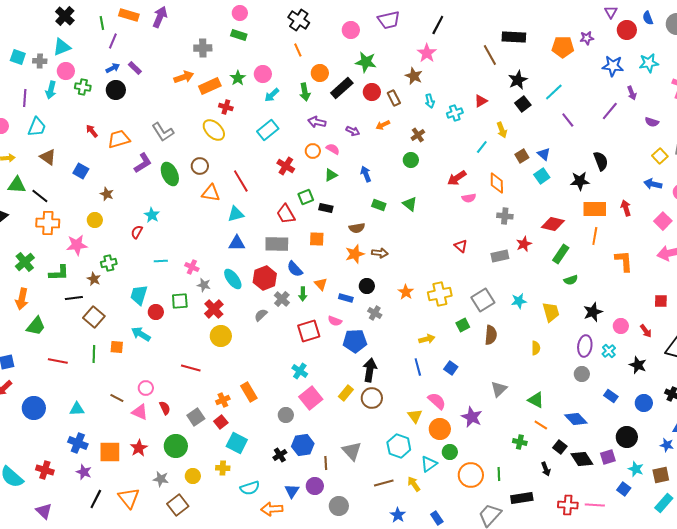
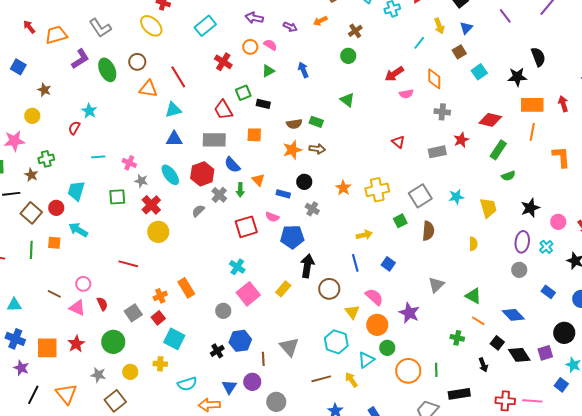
blue triangle: (544, 154) -> (466, 28), moved, turned 32
green rectangle: (379, 205) -> (316, 122), moved
red circle: (156, 312) -> (56, 208), moved
brown circle: (372, 398) -> (329, 289), moved

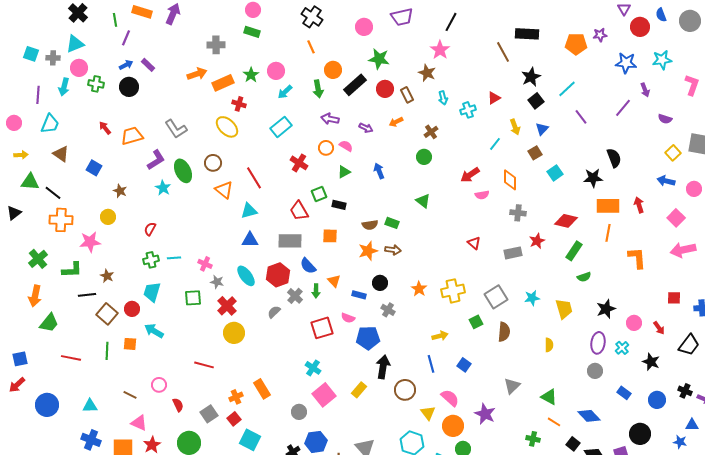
orange triangle: (148, 89) -> (224, 190), turned 30
cyan star: (89, 111) -> (163, 188), moved
green cross: (46, 159) -> (151, 260), moved
pink triangle: (77, 308) -> (139, 423), moved

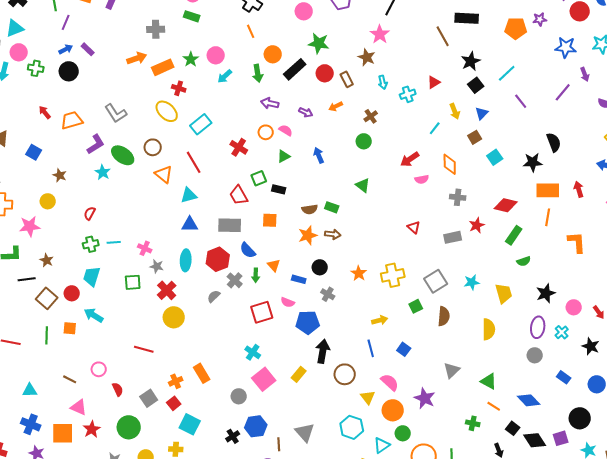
cyan rectangle: (281, 127) -> (201, 124), moved
green ellipse: (183, 171) -> (123, 155), turned -30
cyan ellipse: (246, 276) -> (186, 260), turned 40
yellow semicircle: (549, 345) -> (489, 329), size x1.5

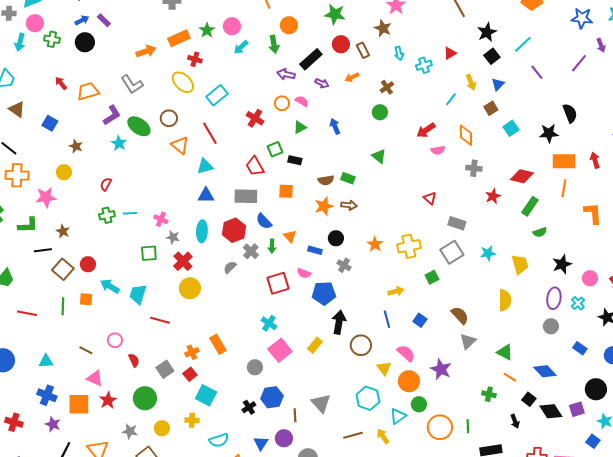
orange arrow: (137, 58) -> (146, 51), moved
black rectangle: (295, 69) -> (311, 59), moved
gray rectangle: (453, 237) -> (457, 223), moved, turned 30
cyan trapezoid: (92, 276) -> (138, 294), moved
brown semicircle: (444, 316) -> (460, 315), moved, turned -48

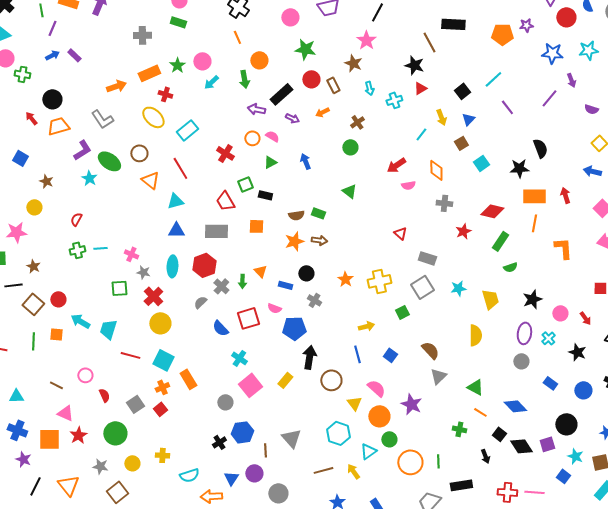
black star: (487, 32) -> (414, 65), moved, turned -30
black circle: (85, 42) -> (52, 99), moved
blue semicircle: (264, 221) -> (220, 328), moved
cyan square: (206, 395) -> (163, 360), moved

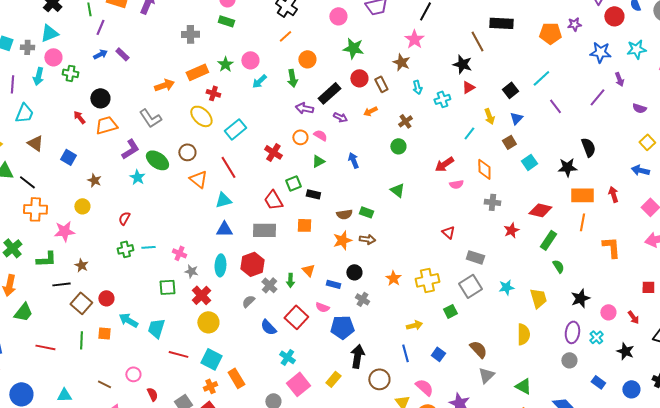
orange line: (237, 37) -> (285, 36), turned 72
green semicircle: (510, 267) -> (558, 266), turned -104
red square: (248, 318) -> (296, 317), turned -30

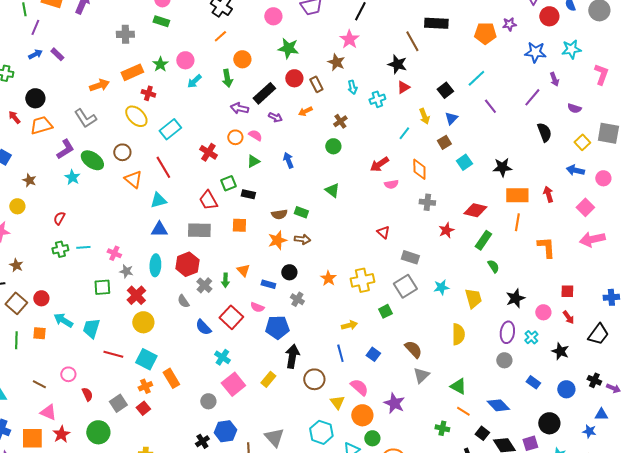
black semicircle: (588, 147) -> (544, 132), moved
red square: (648, 287) -> (567, 291), moved
gray semicircle: (248, 301) -> (183, 301), turned -80

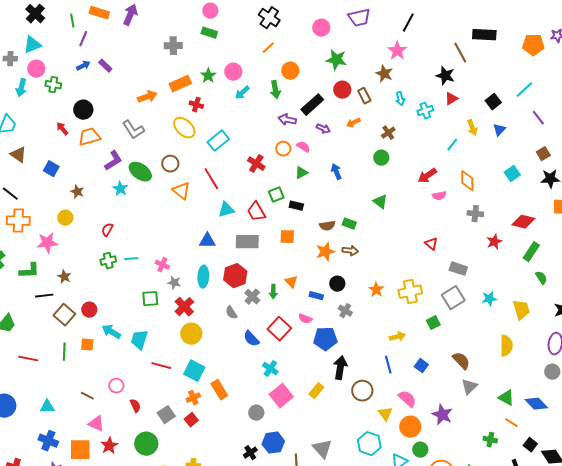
brown square: (444, 142) -> (543, 154), moved
cyan triangle: (158, 200) -> (226, 210), moved
blue diamond: (498, 405) -> (536, 404), moved

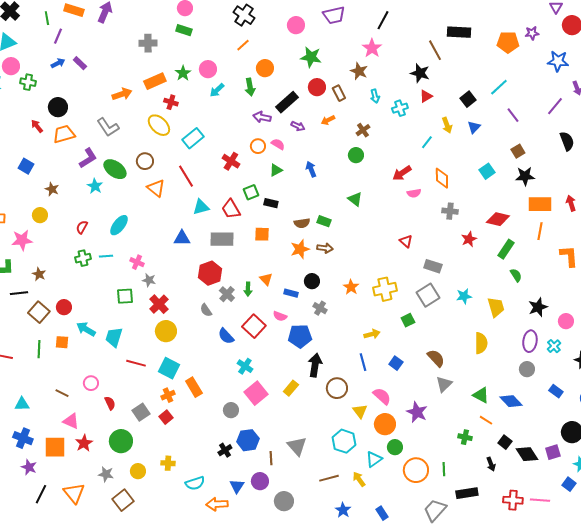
cyan ellipse: (203, 277) -> (119, 225), moved, turned 35

